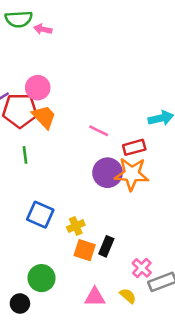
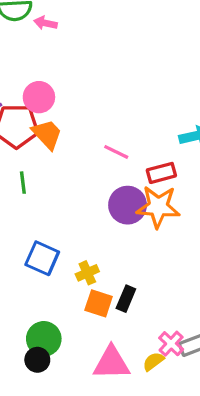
pink cross: (142, 268) -> (171, 344), moved
yellow semicircle: (128, 296) -> (153, 361), turned -78
pink triangle: (95, 297) -> (111, 363), size x1.4
black circle: (20, 303) -> (37, 360), moved

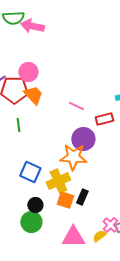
pink arrow: (45, 23) -> (32, 26), size x1.6
orange star: (158, 207) -> (73, 157), moved
yellow cross: (87, 273) -> (58, 181), size x1.6
black circle: (37, 360) -> (35, 205), moved

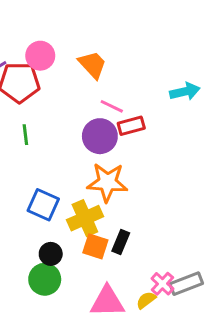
orange trapezoid: (33, 95) -> (92, 65), moved
red rectangle: (104, 119) -> (131, 126), moved
purple circle: (83, 139) -> (100, 136), moved

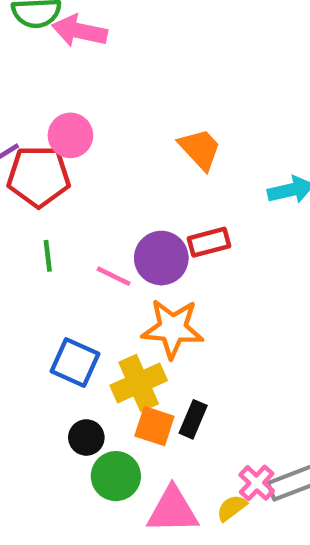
orange trapezoid: (92, 65) -> (200, 149), moved
pink line: (112, 106) -> (114, 276), moved
green circle: (45, 279) -> (116, 476), moved

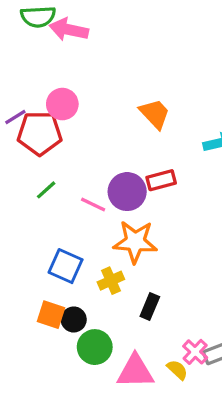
green line: (48, 256) -> (46, 190), turned 55
yellow cross: (139, 383) -> (111, 281), size x0.7
orange square: (154, 426) -> (51, 315), moved
yellow semicircle: (232, 508) -> (177, 370), turned 80

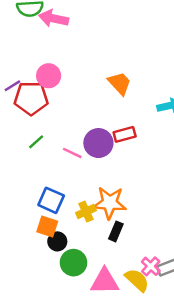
orange star: (135, 242) -> (110, 203), moved
orange square: (51, 315) -> (47, 226), moved
yellow semicircle: (177, 370) -> (137, 280), size x1.5

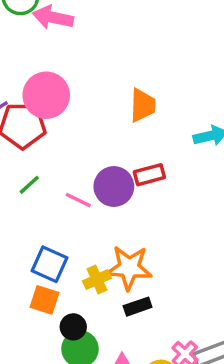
pink circle: (49, 76) -> (46, 95), size x1.4
orange trapezoid: (120, 83) -> (143, 105), turned 45
black rectangle: (116, 231) -> (138, 307), turned 48
black circle: (57, 241) -> (73, 327), moved

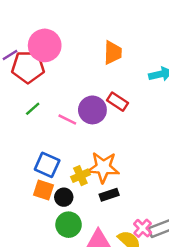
red rectangle: (149, 175) -> (118, 102), turned 48
black circle: (73, 327) -> (64, 197), moved

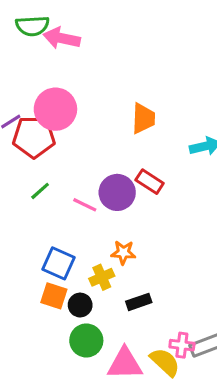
orange star: (103, 167) -> (123, 253), moved, size x0.6
pink cross: (143, 228) -> (182, 345), turned -36

